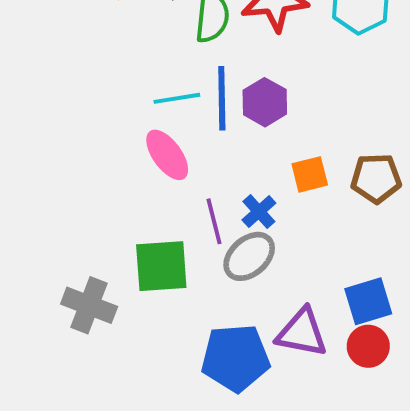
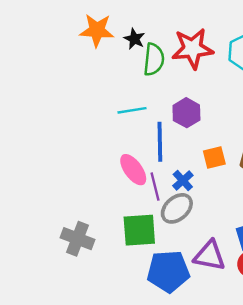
blue line: (222, 98) -> (160, 142), moved
pink ellipse: (167, 155) -> (133, 170), moved
green square: (161, 266) -> (139, 230), moved

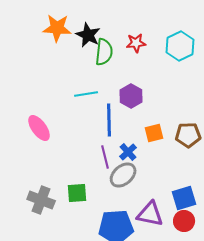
black star: (134, 39) -> (88, 35), size x1.4
red star: (193, 49) -> (136, 43), size x0.6
pink ellipse: (133, 170) -> (39, 128), moved
green square: (139, 230) -> (77, 193), moved, size x0.7

